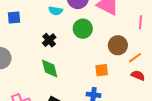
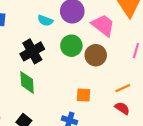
black cross: (49, 40) -> (32, 51), size x1.5
brown circle: (118, 45) -> (96, 55), moved

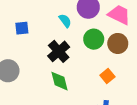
cyan semicircle: (45, 21) -> (65, 21), turned -136
orange square: (84, 95) -> (107, 76), moved, turned -32

